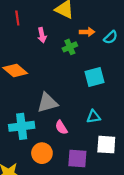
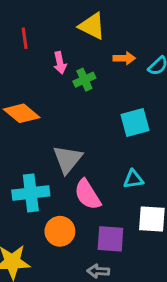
green cross: (70, 47) -> (84, 80), moved
gray triangle: (47, 103) -> (68, 159), turned -35
pink semicircle: (61, 127) -> (87, 195), size x1.5

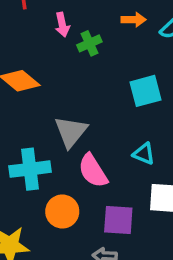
cyan triangle: (133, 179) -> (144, 154), turned 30

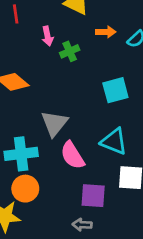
cyan triangle: (144, 154) -> (114, 141), size x1.5
orange circle: (62, 212) -> (25, 189), moved

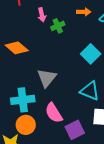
cyan square: (115, 90) -> (91, 54), turned -30
pink semicircle: (72, 155) -> (54, 113), moved
purple square: (93, 196) -> (75, 130), turned -30

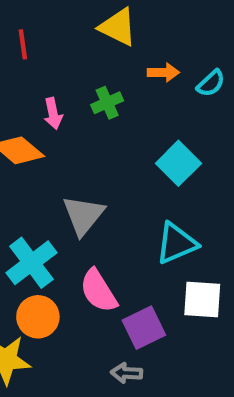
pink arrow: (42, 15) -> (53, 114), moved
cyan triangle: (90, 91) -> (176, 243), turned -45
cyan cross: (23, 100) -> (31, 263), turned -30

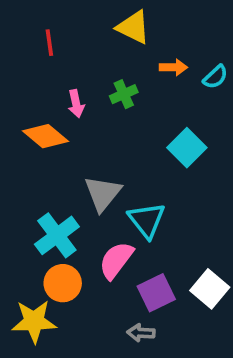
cyan triangle: (176, 243) -> (147, 220), moved, turned -45
pink semicircle: (98, 291) -> (116, 260), turned 69
white square: (202, 300) -> (210, 289), moved, turned 36

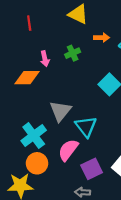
orange diamond: (45, 136) -> (27, 78), turned -40

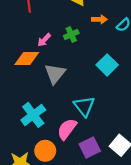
pink arrow: (45, 59) -> (44, 40), turned 56
gray triangle: (60, 111) -> (55, 74), moved
orange circle: (37, 163) -> (45, 151), moved

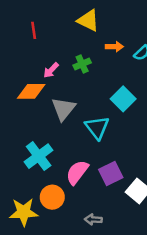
cyan triangle: (84, 106) -> (97, 127), moved
purple square: (90, 148) -> (111, 173), moved

